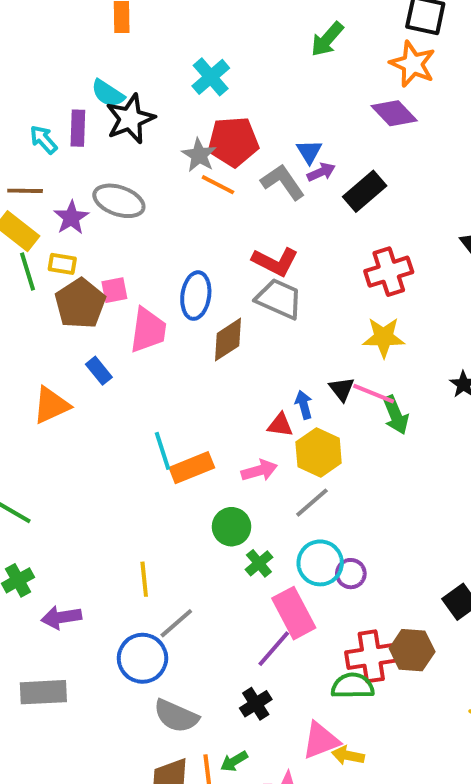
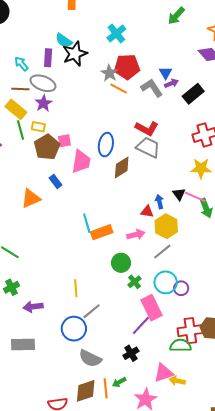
cyan arrow: (43, 140) -> (21, 64), moved
gray ellipse: (119, 201) -> (43, 83), moved

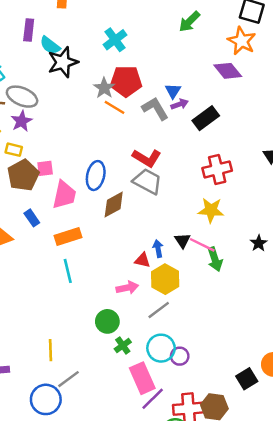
purple rectangle: (48, 58) -> (29, 30), moved
orange rectangle: (102, 232) -> (68, 237), moved
purple line: (141, 325) -> (153, 399), moved

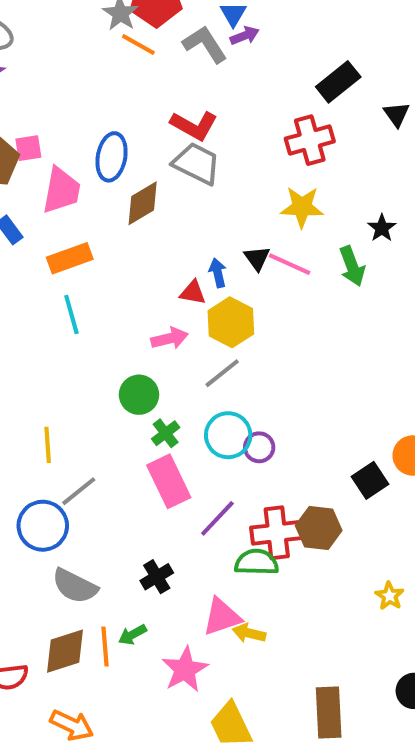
black rectangle: (206, 118) -> (338, 82), moved
black star: (259, 243) -> (382, 228), moved
green arrow: (215, 259) -> (352, 266), moved
pink rectangle: (142, 378) -> (169, 481), moved

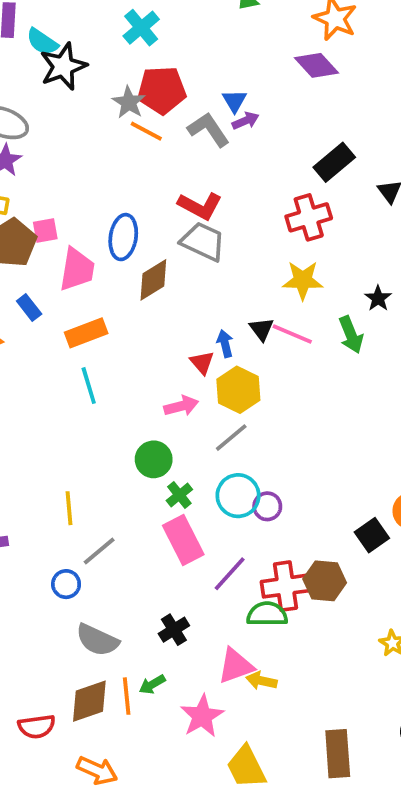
red triangle: (193, 293) -> (202, 363), turned 40
blue circle: (43, 526) -> (66, 584), size x0.6

